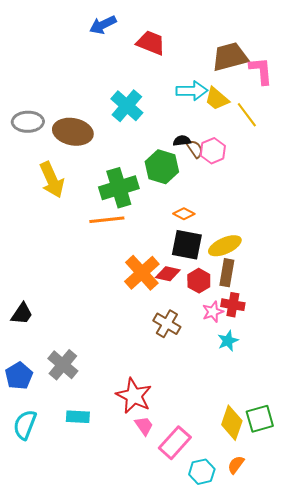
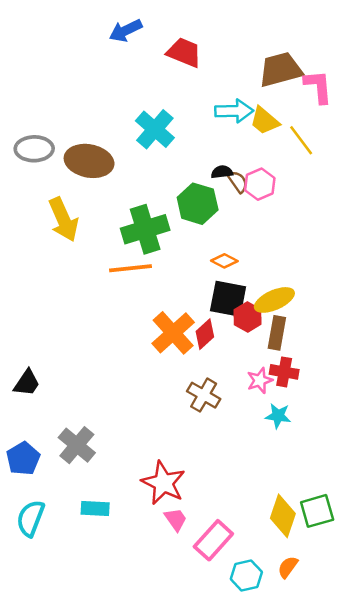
red diamond: (168, 274) -> (205, 334), turned -55
red hexagon: (199, 281) -> (248, 317), moved
cyan star: (228, 341) -> (278, 416), turned 30

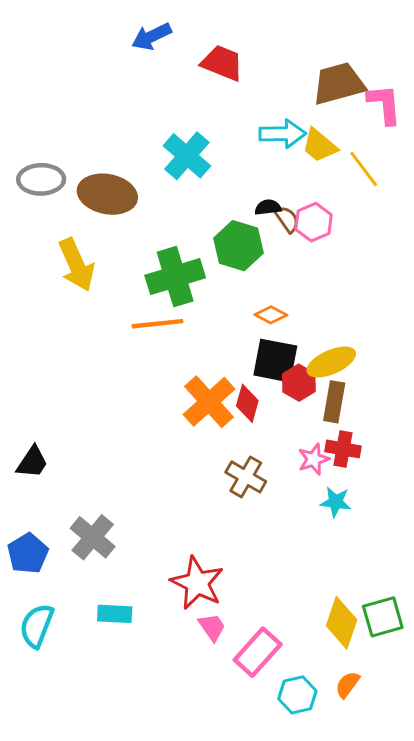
red diamond: (205, 334) -> (247, 403), turned -32

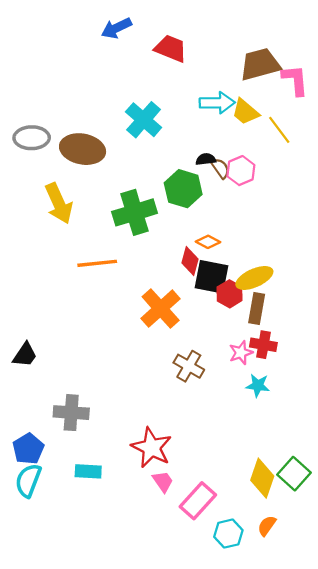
orange line: (157, 324) -> (97, 263), moved
red diamond: (247, 403) -> (190, 261), moved
gray cross: (93, 537) -> (71, 413), turned -36
blue pentagon: (28, 554) -> (28, 449), moved
green square: (383, 617) -> (294, 474), turned -32

